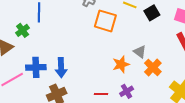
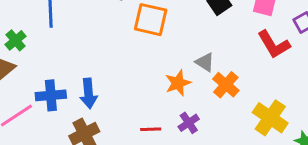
green cross: (23, 30) -> (16, 40), moved

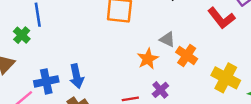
green cross: (16, 40) -> (22, 35), moved

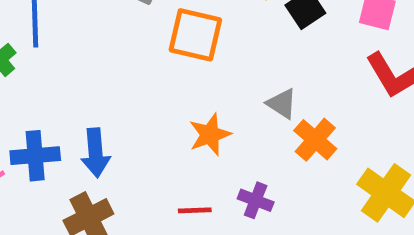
orange star: (148, 59) -> (210, 135), moved
purple cross: (160, 90) -> (256, 200), turned -35

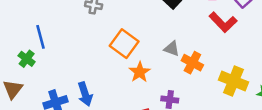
orange square: (195, 35) -> (124, 44), moved, turned 36

